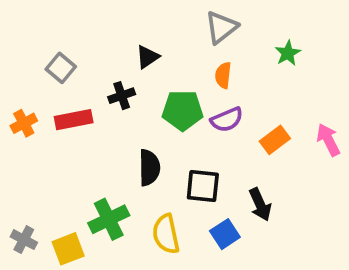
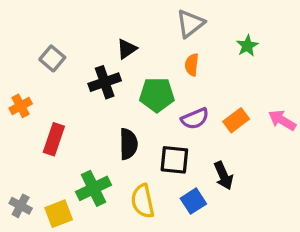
black cross: (122, 96) -> (105, 82), size x1.4
red rectangle: (74, 120) -> (54, 139), moved, turned -60
purple semicircle: (227, 120) -> (195, 119), moved
pink arrow: (328, 140) -> (282, 120), turned -32

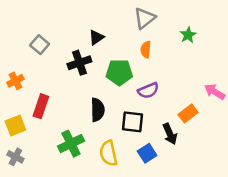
orange rectangle: (236, 120) -> (188, 113), moved
yellow square: (59, 214) -> (15, 125), moved

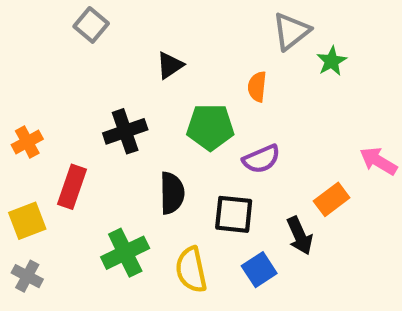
gray triangle: (145, 18) -> (291, 31), moved
gray square: (40, 45) -> (91, 25), moved
black cross: (79, 63) -> (125, 131), moved

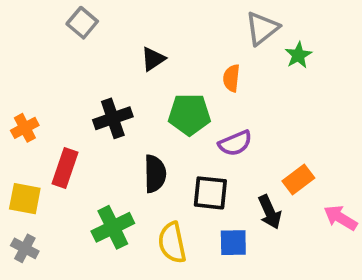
pink arrow: (378, 161) -> (340, 218), moved
yellow square: (27, 221) -> (25, 199), turned 32
blue square: (259, 270) -> (233, 243), turned 32

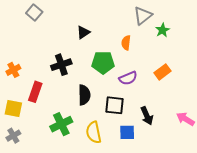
gray square: (82, 23) -> (34, 13), moved
orange rectangle: (298, 180) -> (162, 72), moved
gray cross: (25, 248) -> (13, 136), turned 32

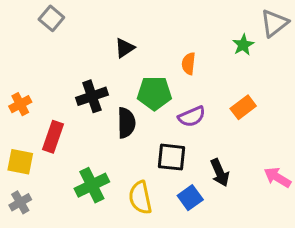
gray triangle: (143, 16) -> (274, 23), moved
black semicircle: (84, 95) -> (126, 123), moved
blue square: (127, 132) -> (190, 198), turned -35

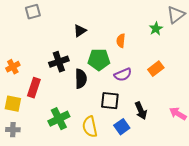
gray square: (51, 18) -> (33, 12), turned 35
gray cross: (20, 202) -> (13, 130), turned 32

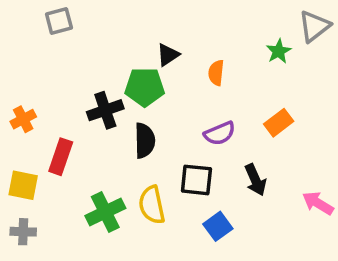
black triangle: (80, 31) -> (168, 55), moved
green pentagon: (99, 60) -> (145, 87), moved
black arrow: (141, 111) -> (255, 180), moved
yellow semicircle: (90, 127) -> (152, 205), moved

